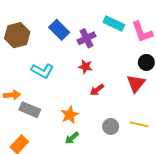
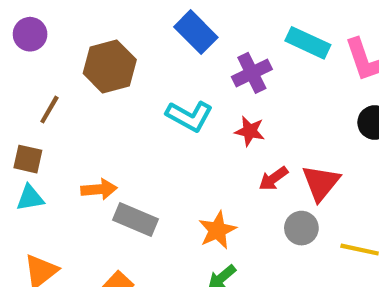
blue rectangle: (59, 30) -> (196, 32), moved
cyan L-shape: (42, 71) -> (189, 116), moved
red triangle: (136, 83) -> (321, 183), moved
gray circle: (111, 126) -> (301, 228), moved

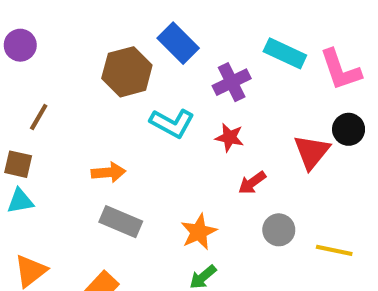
brown hexagon: (110, 66) -> (127, 72), moved
red triangle: (321, 183) -> (312, 152), moved
orange arrow: (99, 189) -> (108, 172), moved

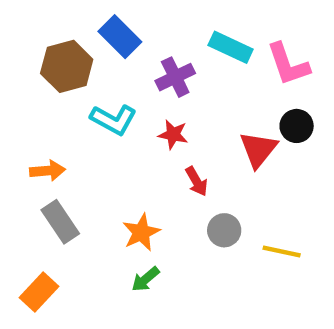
red arrow: (252, 183) -> (197, 181), turned -84
gray rectangle: (121, 222) -> (60, 222), turned 33

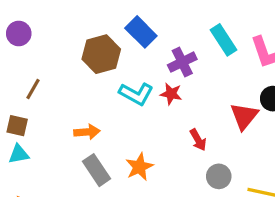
cyan rectangle: (231, 47) -> (223, 40), turned 32
red star: (173, 134) -> (171, 94), moved
orange star: (141, 232) -> (139, 167), moved

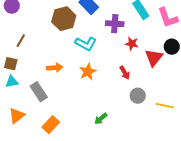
purple cross: (182, 62) -> (115, 24), turned 30
red star: (171, 94) -> (132, 44), moved
orange star: (139, 167) -> (88, 72), moved
gray rectangle: (96, 170) -> (39, 92), moved

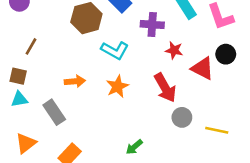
red triangle: (154, 58) -> (203, 68), turned -42
red arrow: (125, 73) -> (165, 88), size x1.6

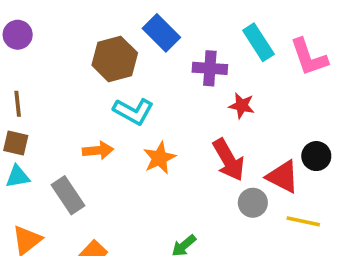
brown line: (31, 46) -> (18, 104), moved, turned -36
cyan L-shape: (115, 50) -> (133, 111), moved
black circle: (226, 54) -> (316, 156), moved
red triangle: (203, 68) -> (283, 177), moved

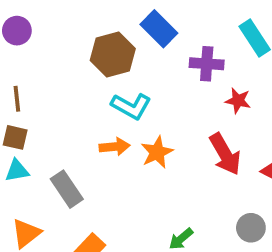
orange arrow: (98, 150) -> (115, 147), moved
gray circle: (253, 203) -> (251, 228), moved

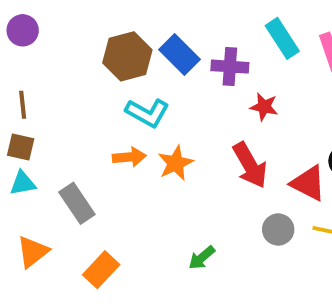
blue rectangle: (159, 29) -> (180, 54), moved
gray circle: (251, 228) -> (278, 229), moved

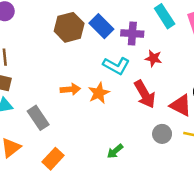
cyan L-shape: (147, 113) -> (116, 66), moved

